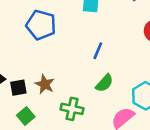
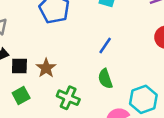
green semicircle: (104, 83) -> (105, 79), turned 108

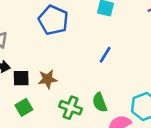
brown star: (46, 68) -> (48, 79), turned 30
green semicircle: (105, 79) -> (100, 102), moved

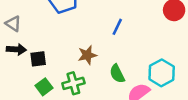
brown star: (48, 79) -> (87, 55), moved
green cross: (70, 108) -> (73, 83), moved, turned -30

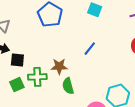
green semicircle: (117, 74) -> (68, 86), moved
green cross: (73, 83) -> (37, 77), moved

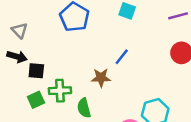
brown star: (59, 66) -> (101, 78), moved
green semicircle: (68, 86) -> (84, 108), moved

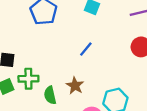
brown star: (101, 78) -> (75, 86), moved, turned 30

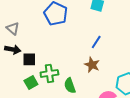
brown star: (75, 86) -> (92, 65), moved

